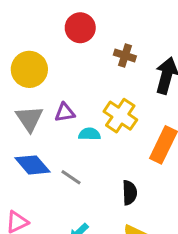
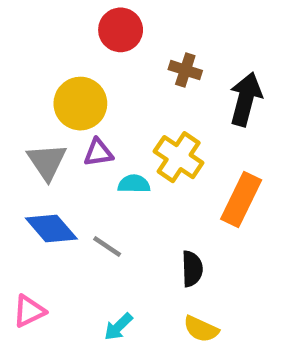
yellow circle: (29, 69) -> (80, 104), moved

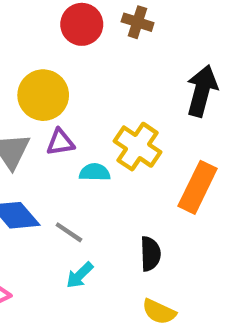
brown cross: (185, 70) -> (138, 22), moved
cyan arrow: (118, 327) -> (80, 275), moved

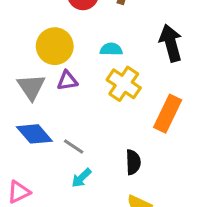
black arrow: (202, 91) -> (171, 43), turned -30
cyan semicircle: (95, 172) -> (111, 49), moved

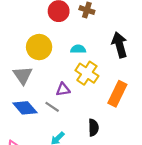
purple triangle: (67, 81) -> (63, 89), moved
gray line: (74, 147) -> (52, 107), moved

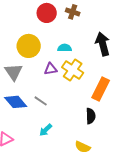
purple triangle: (63, 89) -> (51, 69), moved
black semicircle: (93, 128) -> (91, 116), moved

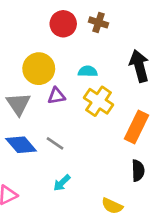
purple triangle: (51, 69) -> (56, 96), moved
black semicircle: (91, 116) -> (138, 171), moved

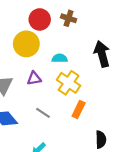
yellow circle: (39, 69) -> (26, 44), moved
orange rectangle: (137, 127) -> (79, 109), moved, size x0.7
gray line: (55, 143) -> (43, 113), moved

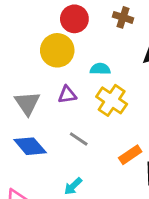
brown cross: (69, 18) -> (123, 17), moved
orange rectangle: (79, 109) -> (130, 155), moved, turned 30

